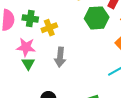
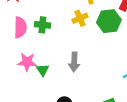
yellow cross: (49, 28) -> (80, 18), moved
pink star: (26, 47) -> (27, 62), moved

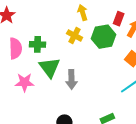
yellow cross: (80, 18) -> (75, 36), turned -35
green triangle: (43, 70) -> (49, 67), moved, size x1.6

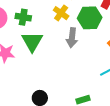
gray arrow: (71, 79) -> (72, 38), moved

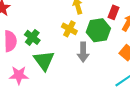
green cross: (23, 17) -> (32, 37), turned 35

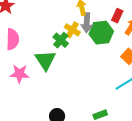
green cross: (32, 37) -> (61, 40), moved
gray arrow: (83, 52) -> (87, 23), moved

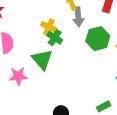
yellow cross: (72, 30) -> (49, 27), moved
green hexagon: (101, 33) -> (98, 39), moved

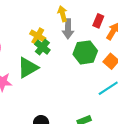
green triangle: (42, 60) -> (28, 68), turned 35

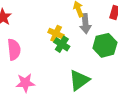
green triangle: (28, 68) -> (79, 80), moved

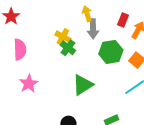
pink star: (25, 83) -> (29, 84), turned -30

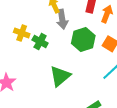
yellow cross: (63, 37) -> (22, 33), moved

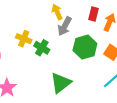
gray arrow: (62, 19) -> (65, 26), turned 36

